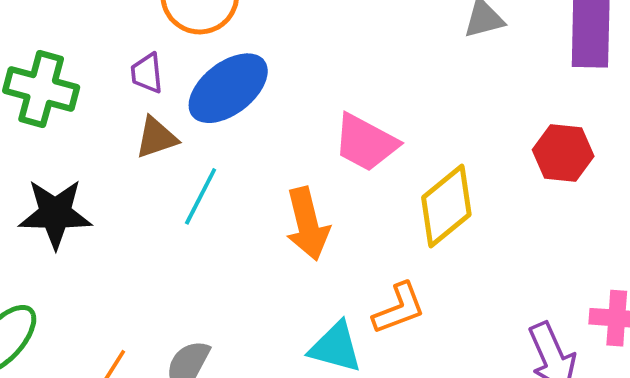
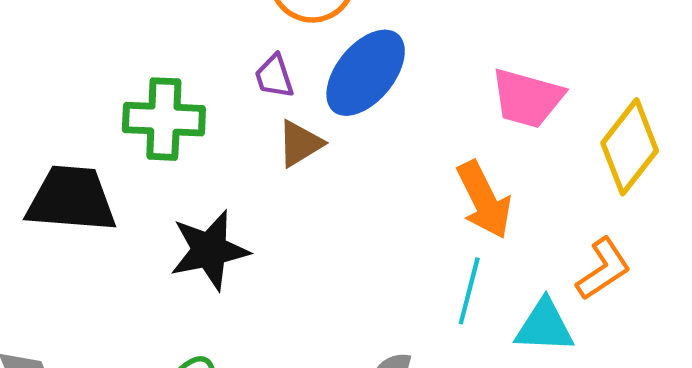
cyan line: (201, 196) -> (469, 291), moved

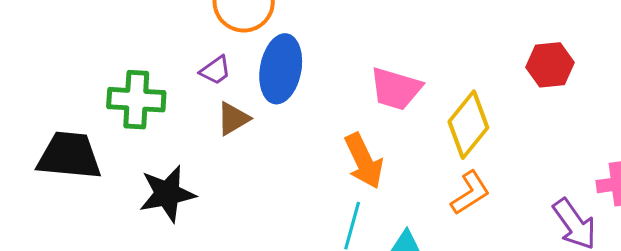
blue ellipse: (366, 73) -> (281, 69), turned -30
purple trapezoid: (274, 76) -> (215, 70), turned -108
orange L-shape: (603, 269) -> (470, 193), moved

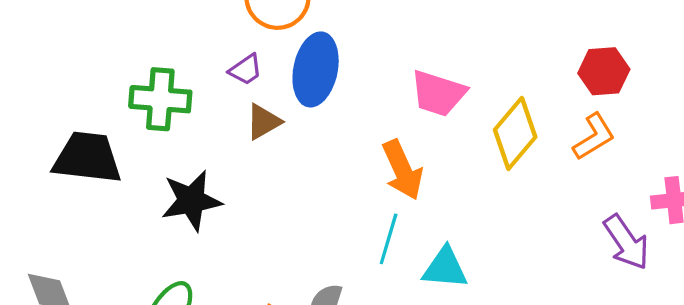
orange L-shape: (470, 193) -> (594, 137), moved

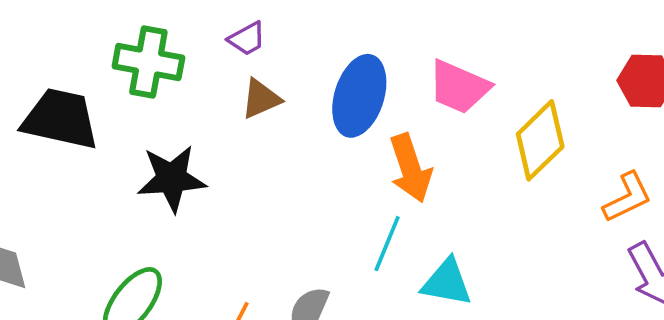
blue ellipse: (316, 69) -> (359, 96), moved
orange L-shape: (594, 137) -> (627, 197), moved

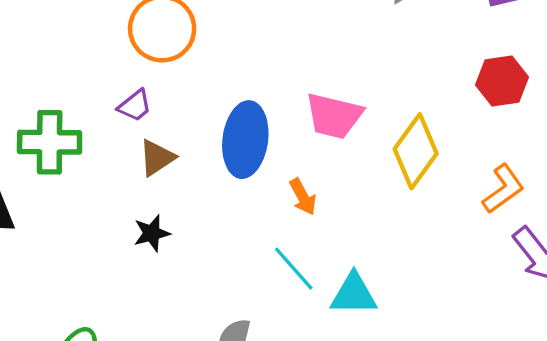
orange arrow: (410, 168) -> (303, 197), size x0.6
black star: (172, 179) -> (152, 233), moved, size x0.6
cyan line: (387, 244) -> (294, 269), turned -54

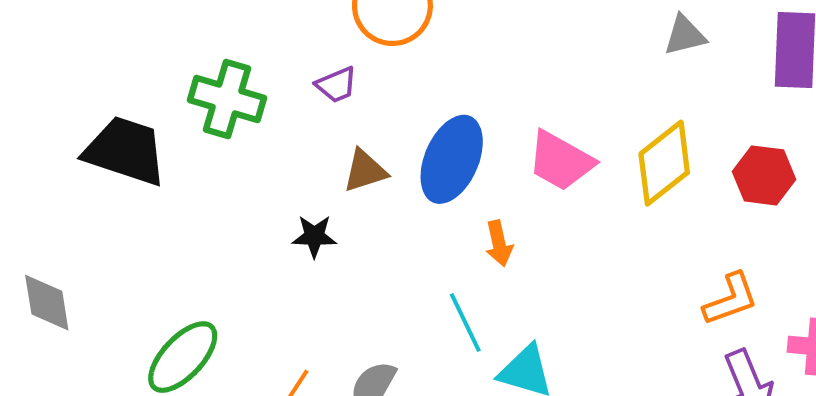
yellow diamond: (416, 151) -> (664, 163), moved
brown triangle: (157, 158) -> (365, 171), moved

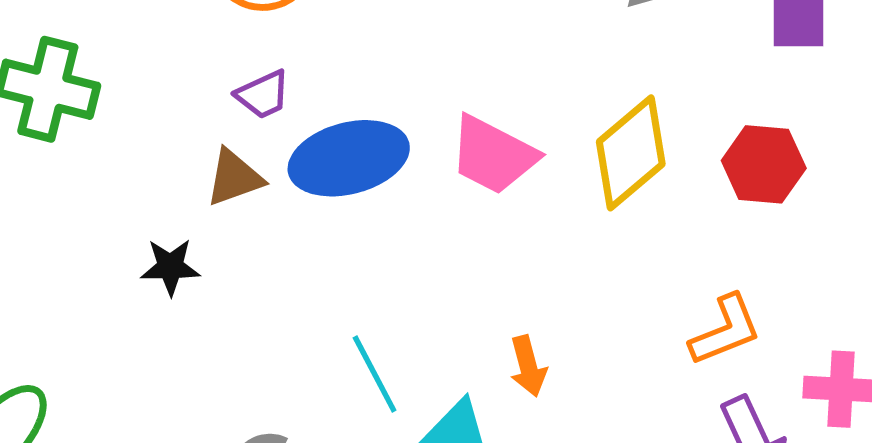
purple trapezoid: (336, 85) -> (263, 95), moved
blue ellipse: (452, 159) -> (349, 158), turned 54
orange arrow: (499, 243) -> (528, 366), moved

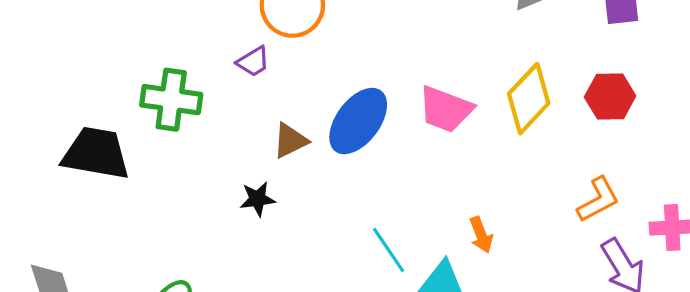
purple trapezoid: (263, 95) -> (253, 62), moved
blue ellipse: (349, 158) -> (358, 121), turned -32

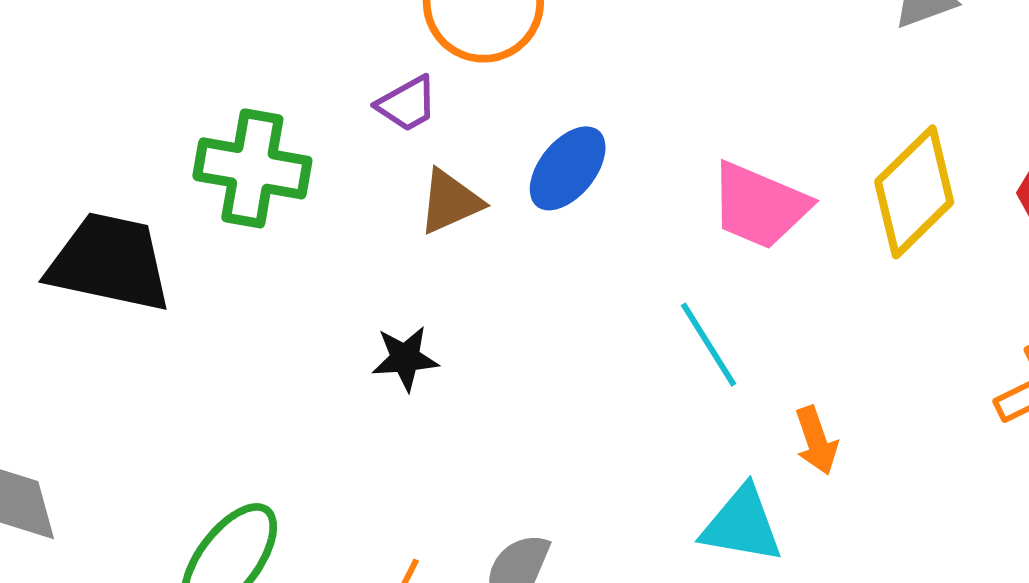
blue ellipse: (358, 121) -> (568, 168), moved, size x0.7
brown triangle: (290, 141) -> (450, 202), moved
cyan line: (389, 250) -> (709, 345), moved

